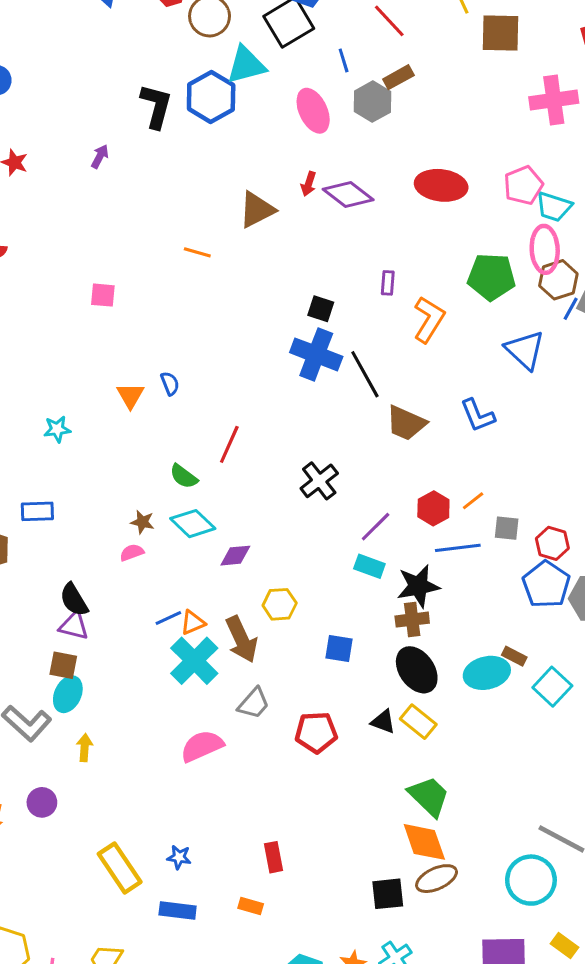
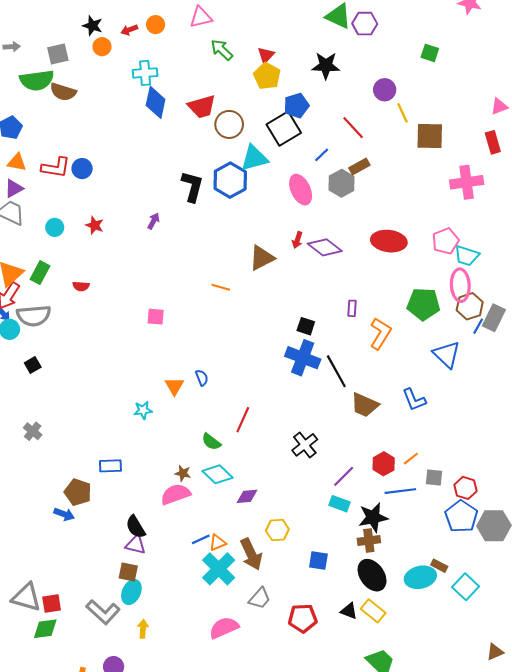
blue line: (344, 60) -> (322, 155), turned 63
cyan star: (57, 429) -> (143, 410), moved
pink semicircle: (132, 553) -> (176, 494), size x1.8

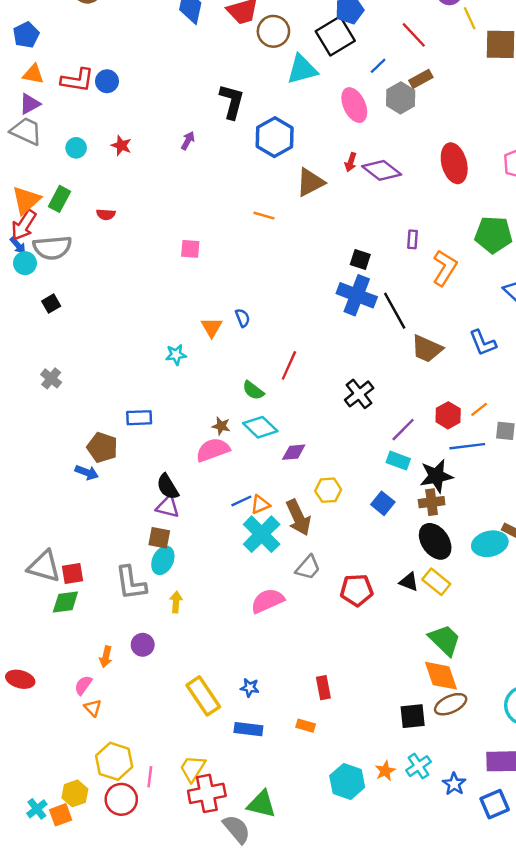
blue hexagon: (230, 180) -> (275, 137), moved
red ellipse: (389, 241) -> (454, 163), turned 68
blue square: (318, 560) -> (383, 503), moved, turned 30
gray L-shape: (103, 612) -> (131, 583), turned 40

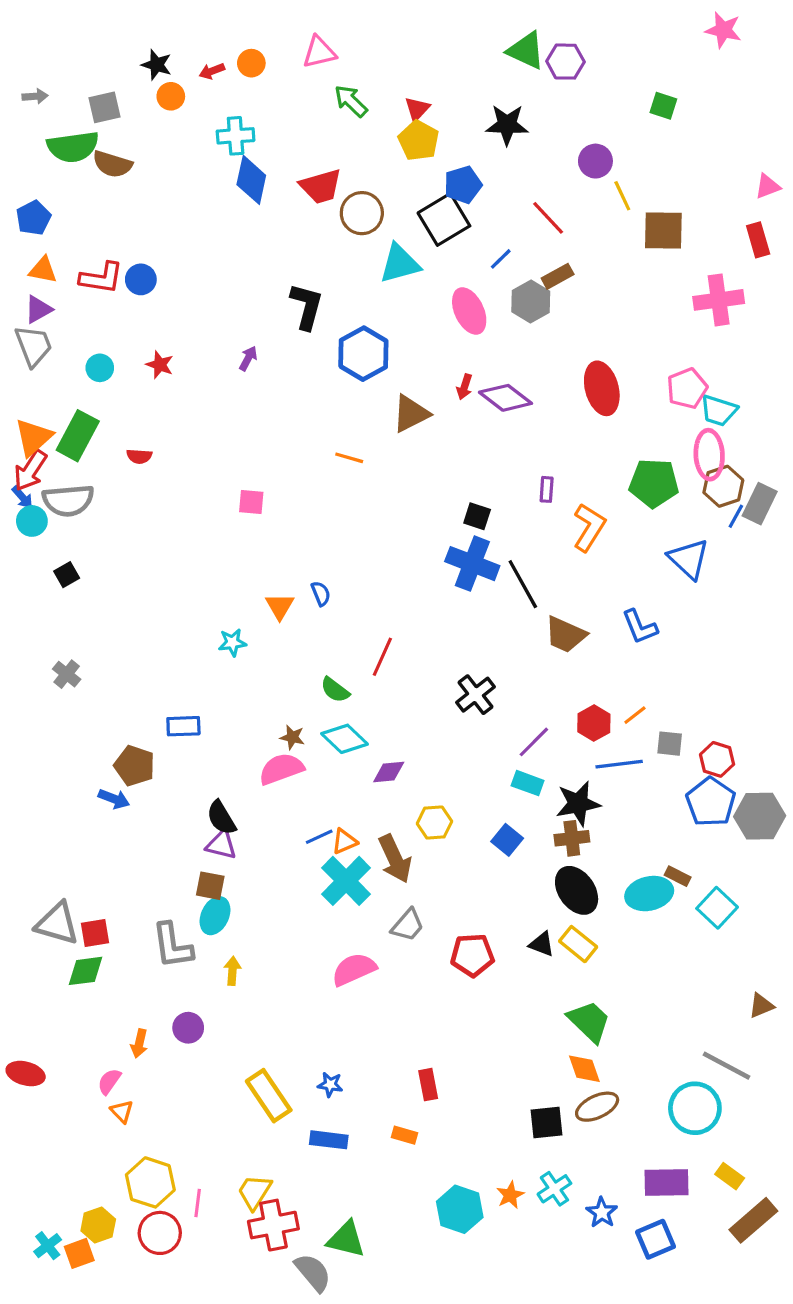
gray trapezoid: (26, 131) -> (33, 346), turned 44
green rectangle: (59, 199) -> (78, 436), size x1.4
orange diamond: (441, 676) -> (584, 1069), size x0.7

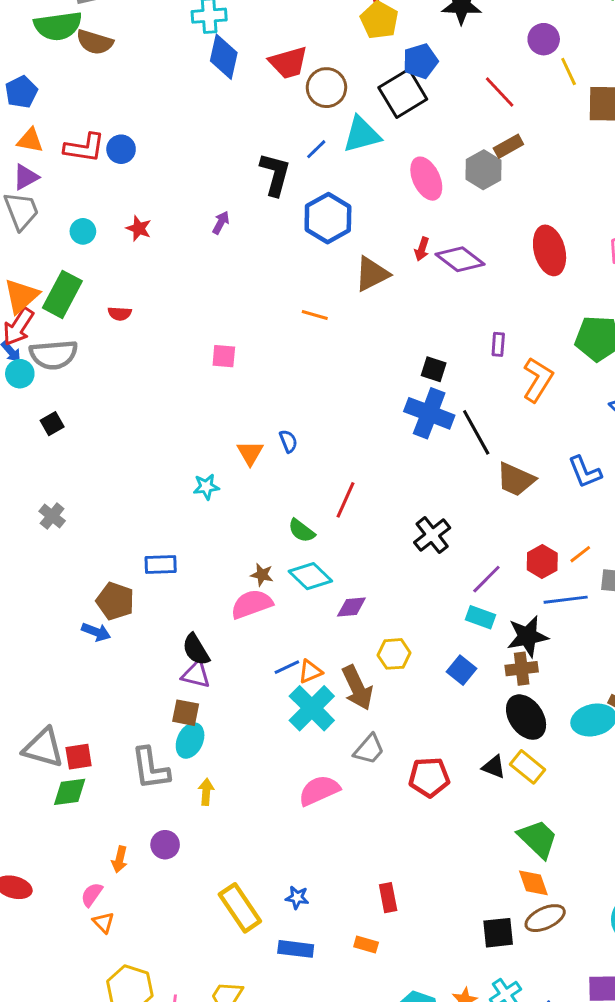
blue line: (501, 259) -> (316, 149), moved

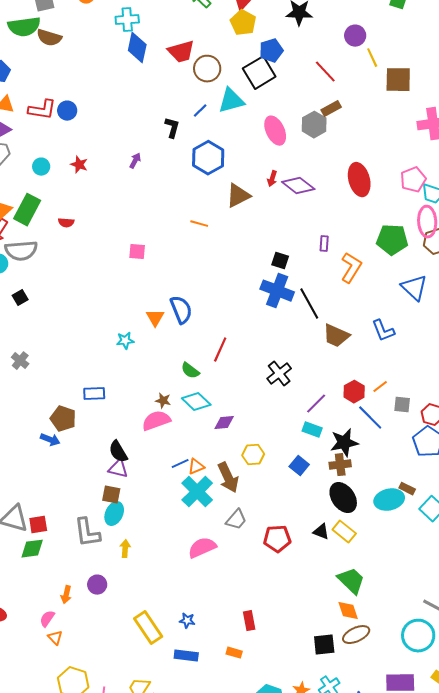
black L-shape: (275, 174) -> (172, 128), size x0.7
blue semicircle: (288, 441) -> (181, 310), size x1.8
blue line: (566, 600) -> (370, 418), turned 52

